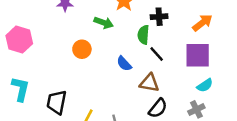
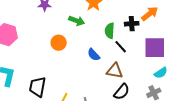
black cross: (159, 17) -> (132, 24), moved
orange arrow: (202, 23) -> (150, 14), moved

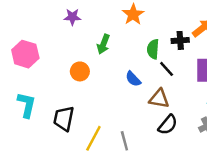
green arrow: (77, 21) -> (103, 44), moved, turned 91
orange circle: (59, 43) -> (80, 71), moved

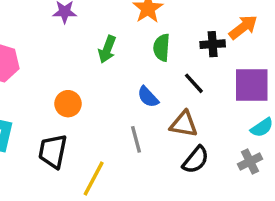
green semicircle: (153, 49) -> (162, 48), moved
orange circle: (80, 71) -> (68, 104), moved
gray line: (124, 141) -> (136, 139), moved

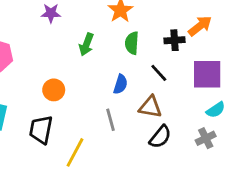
blue semicircle: (148, 97) -> (120, 84), turned -120

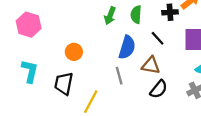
green arrow: (86, 44) -> (110, 16), moved
blue semicircle: (120, 84) -> (127, 47), size x1.5

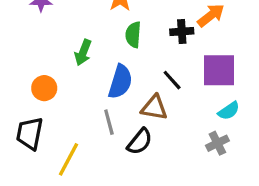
green arrow: (110, 16) -> (83, 53), moved
black line: (158, 38) -> (172, 80), moved
black semicircle: (159, 89) -> (140, 142), moved

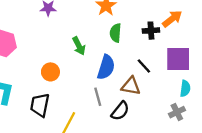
green arrow: (83, 53) -> (79, 46), turned -48
cyan semicircle: (229, 111) -> (185, 88), turned -49

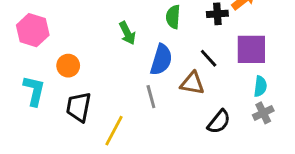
orange circle: (50, 72) -> (68, 66), moved
black semicircle: (120, 111) -> (219, 122), moved
gray cross: (177, 112) -> (263, 113), moved

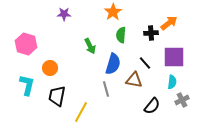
cyan semicircle: (260, 86) -> (172, 82), moved

